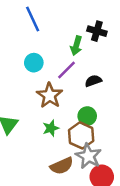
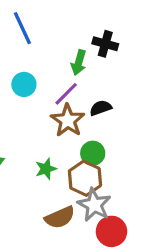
brown star: (50, 95) -> (68, 120), moved

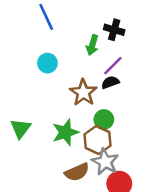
purple line: (66, 94) -> (113, 66), moved
green star: (46, 169) -> (65, 132), size x1.5

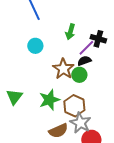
black cross: (114, 30) -> (98, 39), moved
green circle: (104, 120) -> (79, 75), moved

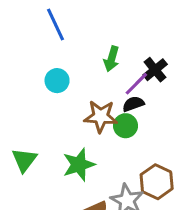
black cross: (98, 39) -> (155, 70), turned 35
brown star: (63, 69) -> (101, 116), turned -30
brown hexagon: (74, 106) -> (157, 182), moved

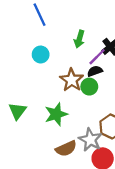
brown star: (101, 116) -> (72, 80), turned 30

